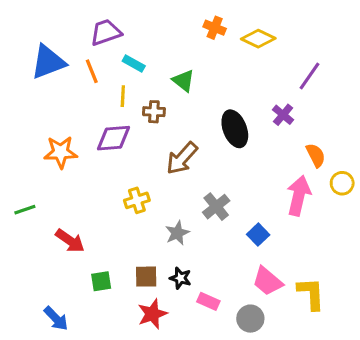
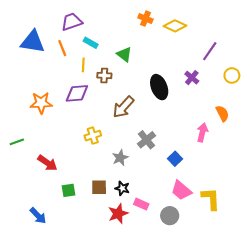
blue triangle: (48, 62) -> (33, 42), turned 30
orange semicircle: (316, 155) -> (222, 113), moved
yellow circle: (342, 183) -> (232, 75), moved
pink arrow: (299, 196) -> (202, 132), size x0.7
red star: (152, 314) -> (118, 214), moved

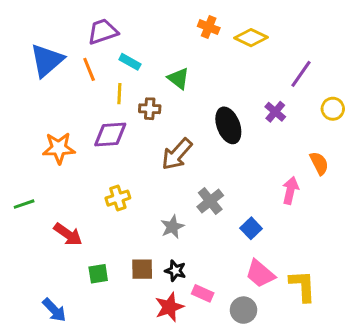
blue triangle: (33, 42) -> (47, 60), turned -50
yellow cross: (93, 136) -> (118, 198), moved

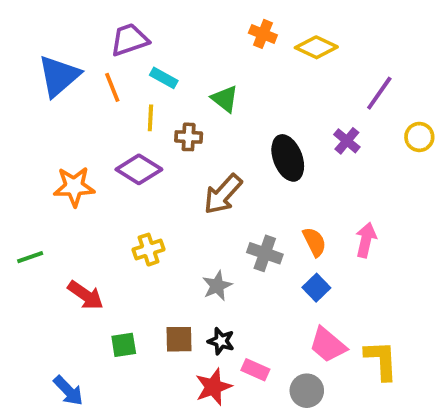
purple diamond: (110, 134) -> (139, 169), turned 36
orange semicircle: (319, 163) -> (314, 242), moved
gray cross: (210, 201) -> (265, 253), turned -32

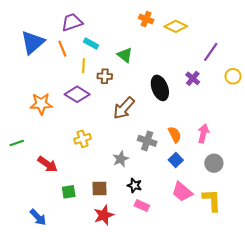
black star: (221, 341) -> (134, 185), moved
red star: (213, 387) -> (104, 215), moved
gray circle: (307, 391) -> (214, 163), moved

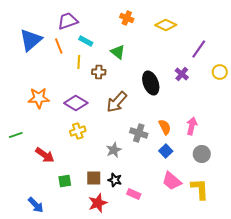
orange cross: (146, 19) -> (127, 18), moved
purple diamond: (77, 94) -> (76, 103), moved
black star: (134, 185) -> (115, 180), moved

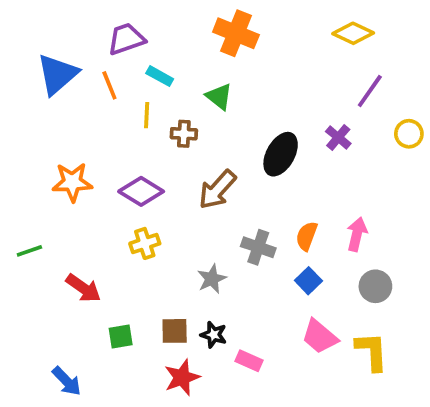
orange cross: (127, 18) -> (236, 33), size x1.6
yellow diamond: (166, 25) -> (353, 33), moved
black ellipse: (151, 83) -> (281, 154), turned 50
orange semicircle: (165, 127) -> (307, 236), turned -133

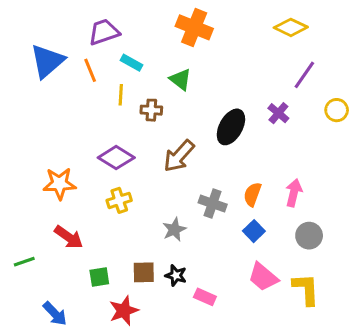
orange star: (72, 182) -> (60, 184), moved
green line: (29, 251) -> (24, 262), moved
red star: (182, 377) -> (124, 311), moved

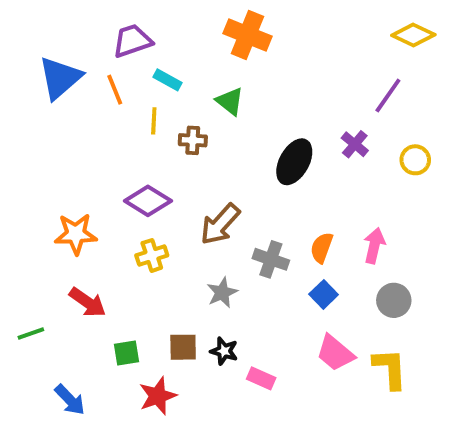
yellow diamond: (291, 27) -> (413, 35), moved
yellow circle: (337, 110) -> (415, 160), moved
brown arrow: (179, 156) -> (220, 224), moved

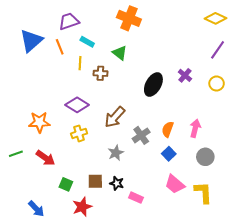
purple line: (388, 95) -> (218, 50), moved
gray cross: (271, 259) -> (141, 135), turned 36
green line: (31, 333) -> (16, 154), moved
green square: (126, 353) -> (66, 184), turned 32

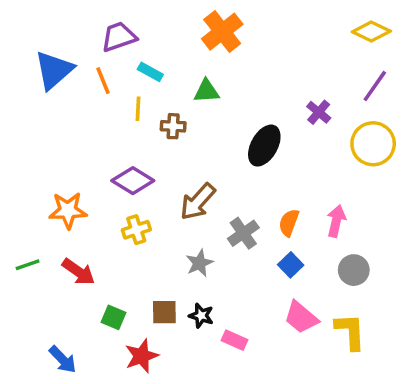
orange cross: (129, 18) -> (222, 32), turned 30
green triangle: (120, 53) -> (206, 91), turned -42
purple cross: (185, 75) -> (319, 112), moved
yellow circle: (217, 83) -> (373, 144), size x1.6

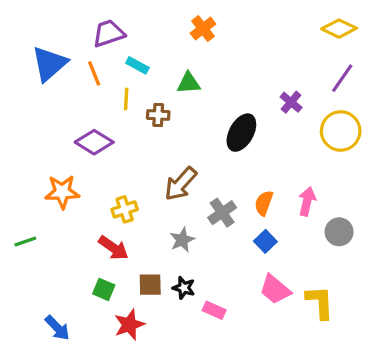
orange cross: (222, 32) -> (203, 29), size x0.7
purple diamond: (133, 181) -> (94, 142), moved
gray circle: (354, 270) -> (339, 232), moved
red arrow: (78, 272) -> (113, 248), moved

